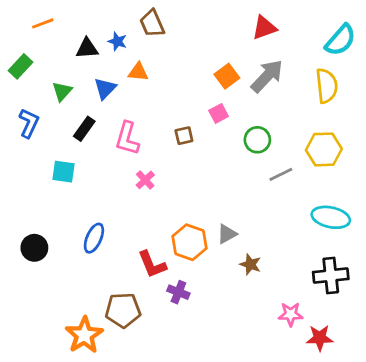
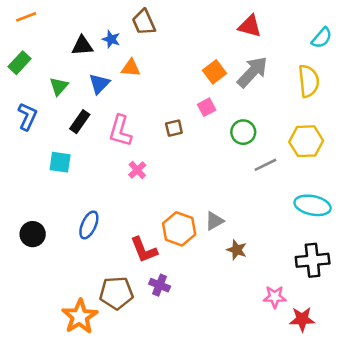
orange line: (43, 23) -> (26, 17), moved
red triangle: (264, 28) -> (250, 26), turned 35
cyan semicircle: (340, 40) -> (322, 38), size x0.7
purple cross: (178, 292) -> (160, 285), moved

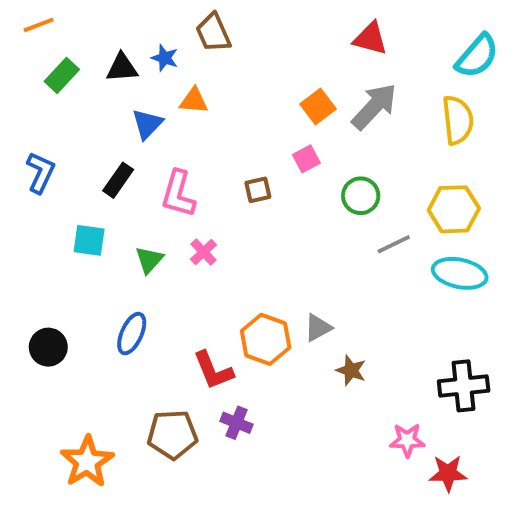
cyan semicircle: (322, 38) -> (477, 56), size x1.4
green rectangle: (20, 63) -> (62, 75), moved
green triangle: (59, 86) -> (149, 260), moved
cyan ellipse: (313, 205) -> (460, 273), moved
orange star: (80, 317) -> (87, 462), moved

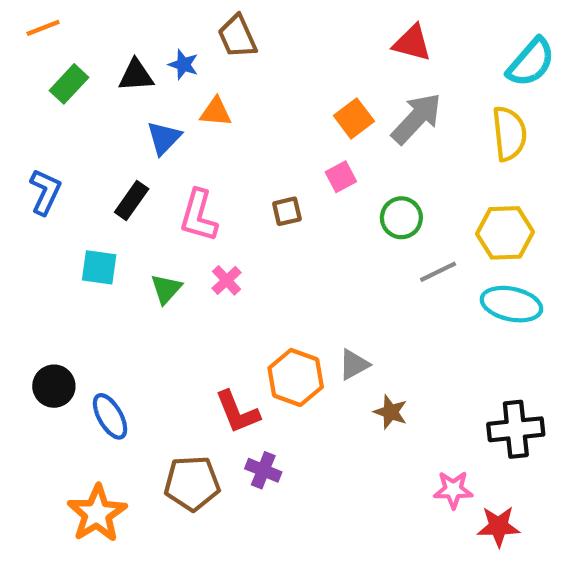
blue ellipse: (132, 334) -> (110, 416), moved, turned -54

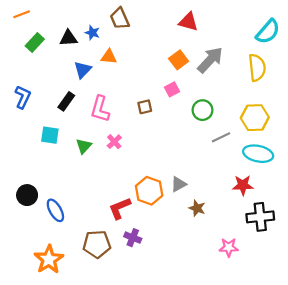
red triangle: (412, 43) -> (188, 22), moved
red L-shape: (237, 412) -> (120, 208), turned 90
red star: (499, 526) -> (243, 185), moved

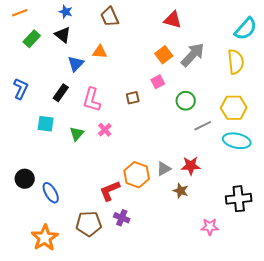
blue star: (92, 33) -> (66, 12), moved
black triangle: (68, 38) -> (63, 35), turned 42
red star: (243, 185) -> (191, 166), moved

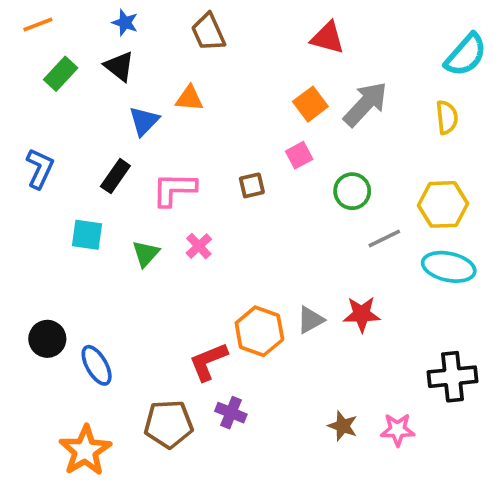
yellow semicircle: (236, 62) -> (447, 117), size x0.7
pink L-shape: (92, 100) -> (174, 189), turned 75
brown star: (181, 191) -> (343, 426), moved

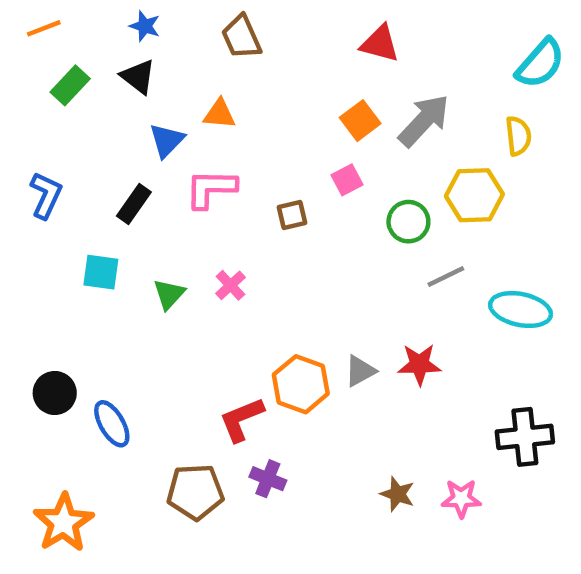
pink L-shape: (174, 189) -> (211, 189), moved
yellow hexagon: (443, 204) -> (474, 195), moved
orange star: (85, 451) -> (64, 523), moved

